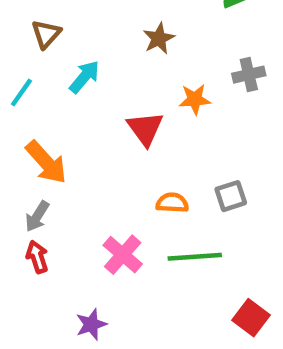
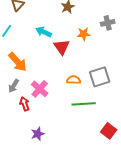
cyan arrow: (84, 77) -> (44, 32), moved, turned -105
gray square: (231, 196) -> (100, 77), size x1.5
pink cross: (123, 255) -> (40, 89), moved
red arrow: (37, 257) -> (25, 104), moved

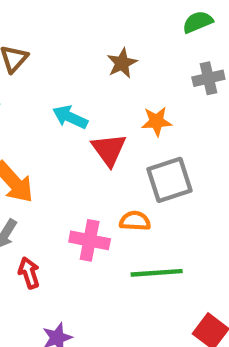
gray cross: (108, 23) -> (208, 78), moved
gray square: (100, 77) -> (170, 180), moved
pink cross: (40, 89) -> (90, 240), moved, turned -30

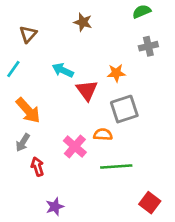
brown star: (122, 63) -> (83, 22), moved, turned -30
pink cross: (90, 240) -> (75, 146), turned 30

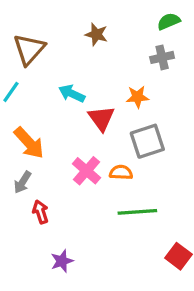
brown triangle: (28, 34) -> (29, 49), size x1.5
gray cross: (148, 46) -> (162, 57), moved
pink cross: (75, 146) -> (87, 171), moved

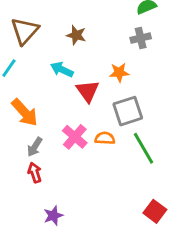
brown star: (96, 34) -> (76, 35), moved
gray arrow: (22, 182) -> (35, 147), moved
green line: (137, 212) -> (143, 148), moved, turned 64

